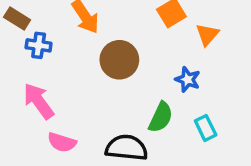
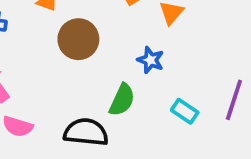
cyan rectangle: (206, 128) -> (185, 111), moved, turned -30

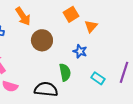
green semicircle: (122, 100) -> (65, 72), turned -36

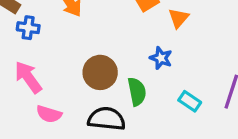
brown circle: (42, 40) -> (100, 72), moved

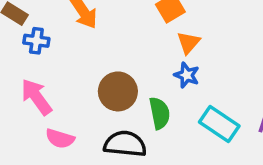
orange triangle: (179, 18) -> (188, 43), moved
cyan rectangle: (190, 101) -> (219, 124), size x1.5

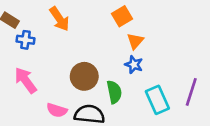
cyan rectangle: (219, 124) -> (157, 100), turned 32
pink semicircle: (60, 139) -> (57, 110), moved

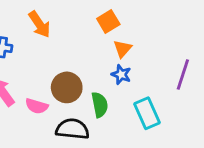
purple line: (191, 92) -> (183, 75), moved
pink semicircle: (57, 110) -> (37, 106), moved

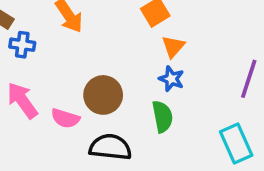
green semicircle: (100, 105) -> (162, 117), moved
cyan rectangle: (147, 113) -> (236, 144), moved

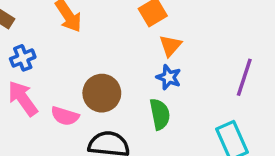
blue cross: (22, 45) -> (23, 58), moved, turned -30

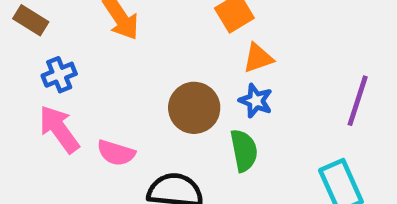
orange triangle: (170, 46) -> (258, 58), turned 30
brown circle: (102, 93) -> (194, 108), moved

